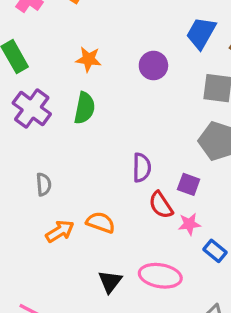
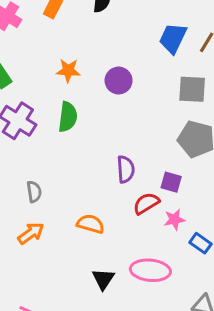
purple circle: (153, 66) -> (119, 81), moved
red semicircle: (161, 205) -> (146, 203), turned 96
orange arrow: (60, 231) -> (31, 233), moved

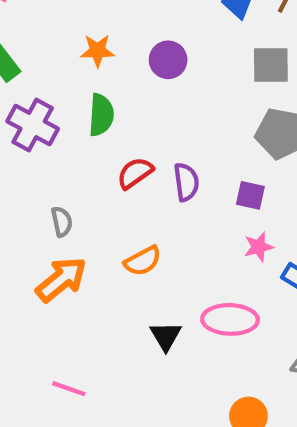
red semicircle: (146, 203) -> (135, 173), moved
orange semicircle: (90, 224) -> (143, 261), turned 140
orange arrow: (31, 233) -> (61, 279), size x1.4

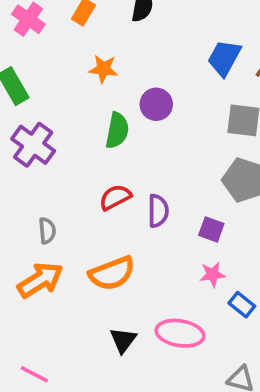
orange star: (97, 51) -> (103, 69), moved
green semicircle: (101, 115) -> (117, 130), moved
orange semicircle: (143, 261) -> (112, 273), size x1.4

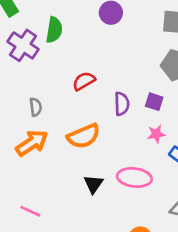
green semicircle: (117, 130) -> (54, 30), moved
purple semicircle: (158, 211) -> (122, 104), moved

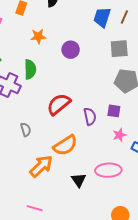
red semicircle: (84, 81) -> (59, 104), size x1.4
orange arrow: (32, 143) -> (41, 166), moved

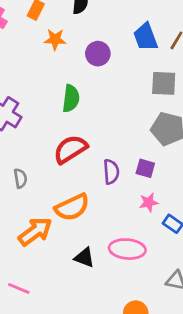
blue trapezoid: (102, 17) -> (146, 37), turned -45
orange star: (38, 36) -> (55, 39), moved
purple circle: (71, 50) -> (98, 54), moved
green semicircle: (30, 69) -> (71, 98), moved
black triangle: (79, 180) -> (84, 257), turned -42

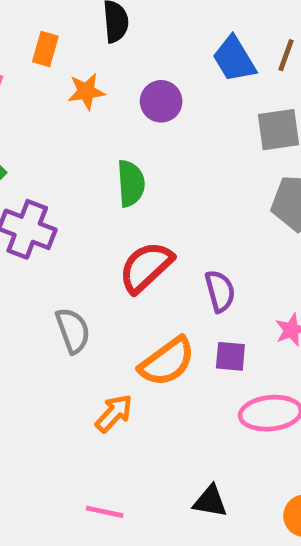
purple square: (145, 168) -> (230, 356), moved
gray semicircle: (20, 178) -> (73, 331), size x1.4
orange arrow: (35, 232) -> (114, 413), size x0.7
black triangle: (84, 257) -> (210, 501), moved

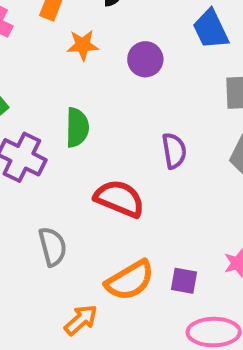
green semicircle: (131, 183) -> (77, 127), moved
red semicircle: (146, 267) -> (119, 198), turned 60
purple semicircle: (220, 291) -> (174, 151), moved

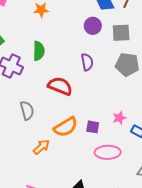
purple circle: (145, 59) -> (93, 26), moved

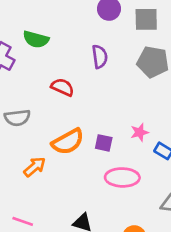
green semicircle: (39, 51) -> (36, 39), turned 102
red semicircle: (60, 86) -> (62, 87), size x0.7
gray semicircle: (27, 110) -> (17, 118), turned 96

